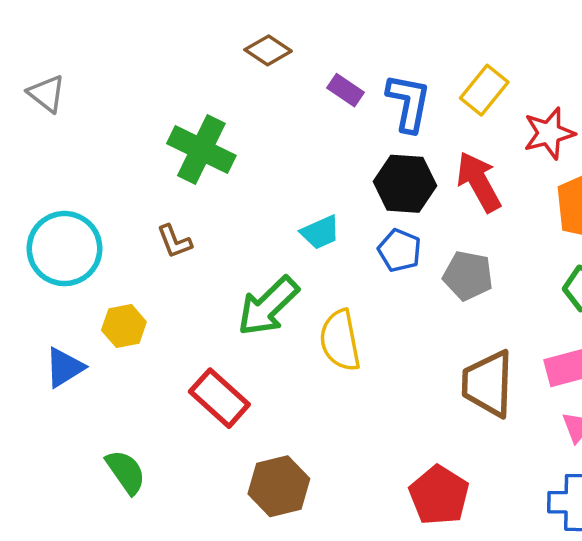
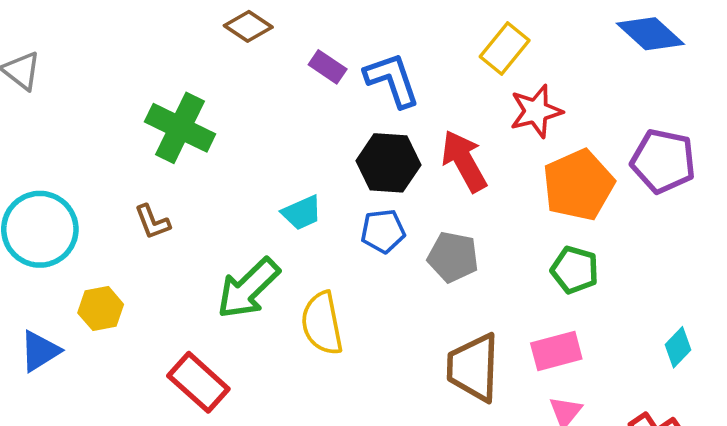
yellow rectangle: (484, 90) -> (505, 49), moved
blue L-shape: (409, 103) -> (392, 80), turned -30
blue pentagon: (400, 250) -> (383, 231), turned -30

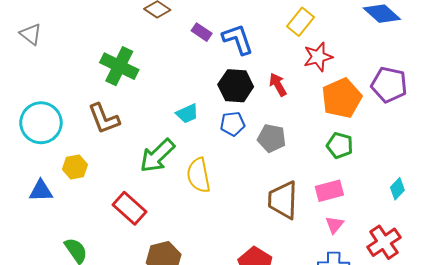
red arrow: (464, 161) -> (278, 85), size x0.7
brown L-shape: (152, 222) -> (104, 119), size x1.6
blue triangle: (40, 351) -> (41, 191), turned 30

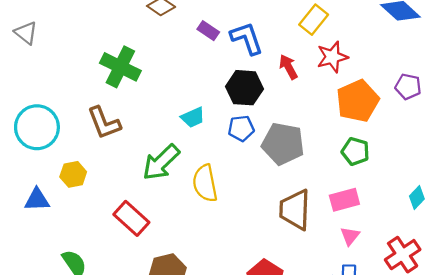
red arrow: (278, 85) -> (288, 67), moved
purple pentagon: (389, 85) -> (408, 87), size x0.7
gray pentagon: (272, 138) -> (283, 144), size x1.4

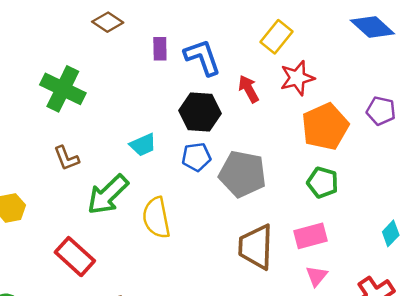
purple rectangle: (208, 31) -> (160, 49), turned 55
brown L-shape: (104, 123) -> (66, 158), moved, size x0.7

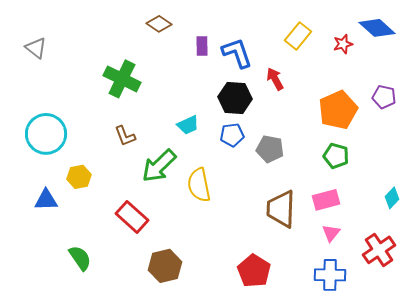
red star: (297, 78) -> (343, 44), moved, size x0.7
gray pentagon: (243, 174) -> (270, 149), size x0.7

